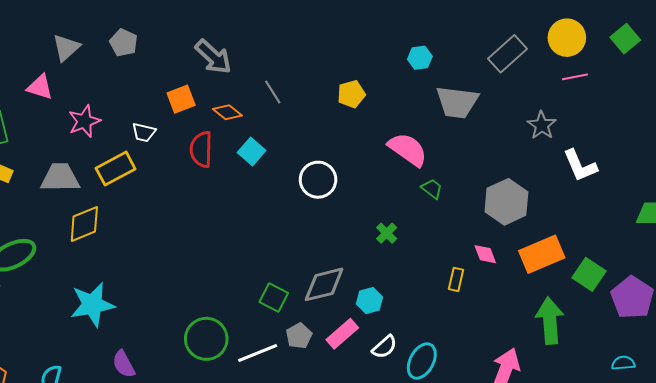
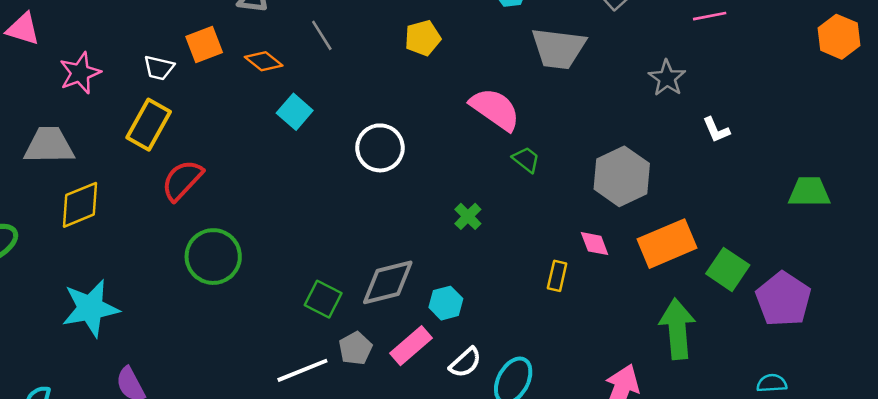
white trapezoid: (144, 132) -> (159, 68), moved
red semicircle: (201, 149) -> (182, 180), moved, turned 42
white L-shape: (580, 166) -> (716, 130), size x0.6
yellow rectangle: (116, 169) -> (149, 125), moved, turned -33
green circle: (206, 339) -> (213, 257), moved

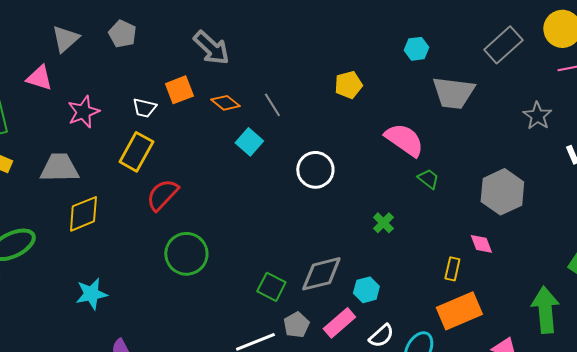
gray line: (322, 35) -> (272, 105), moved
orange rectangle: (667, 244) -> (459, 311), moved
cyan star: (90, 308) -> (91, 294), size x0.7

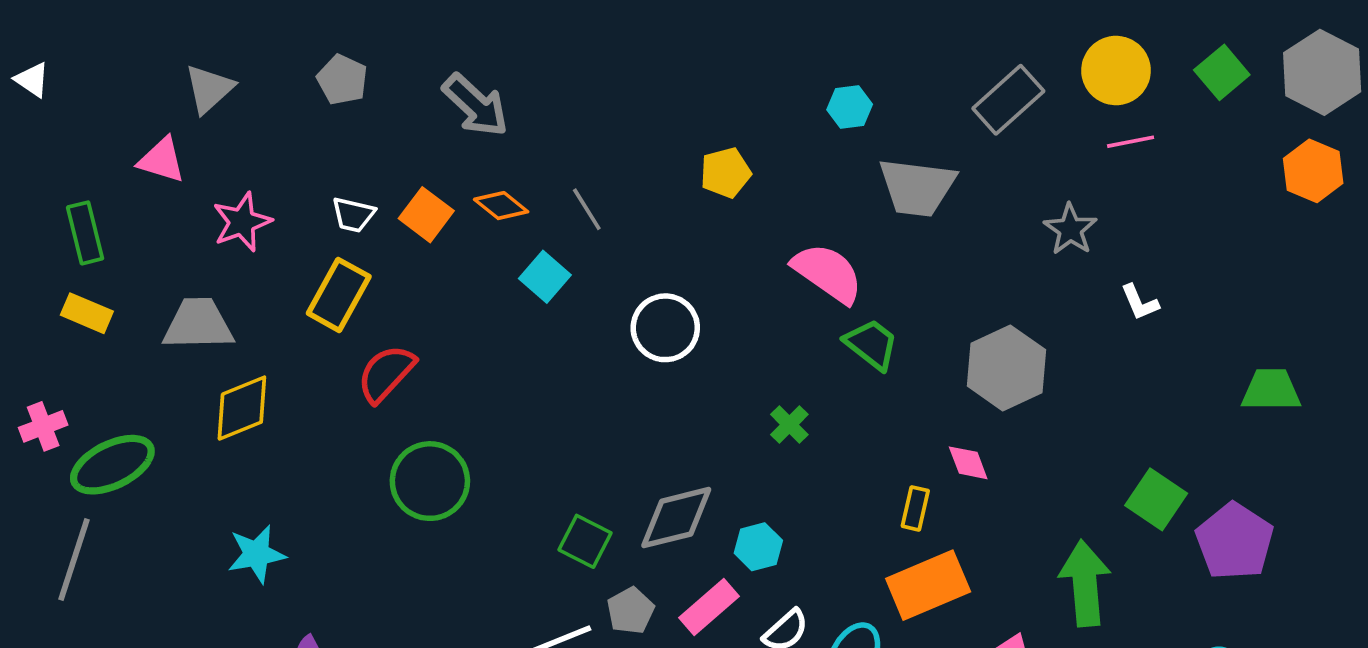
gray pentagon: (122, 34) -> (342, 80), moved
orange square: (179, 90) -> (426, 215), moved, turned -32
green trapezoid: (428, 179) -> (871, 344), size x1.4

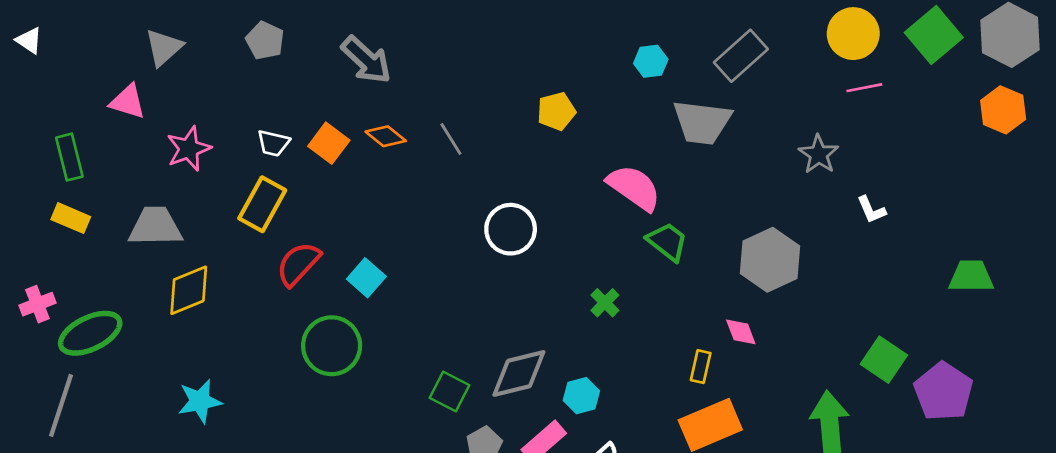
green square: (1222, 72) -> (934, 35), size x1.4
gray rectangle: (1008, 100) -> (741, 56), moved
cyan square: (545, 277) -> (366, 278), moved

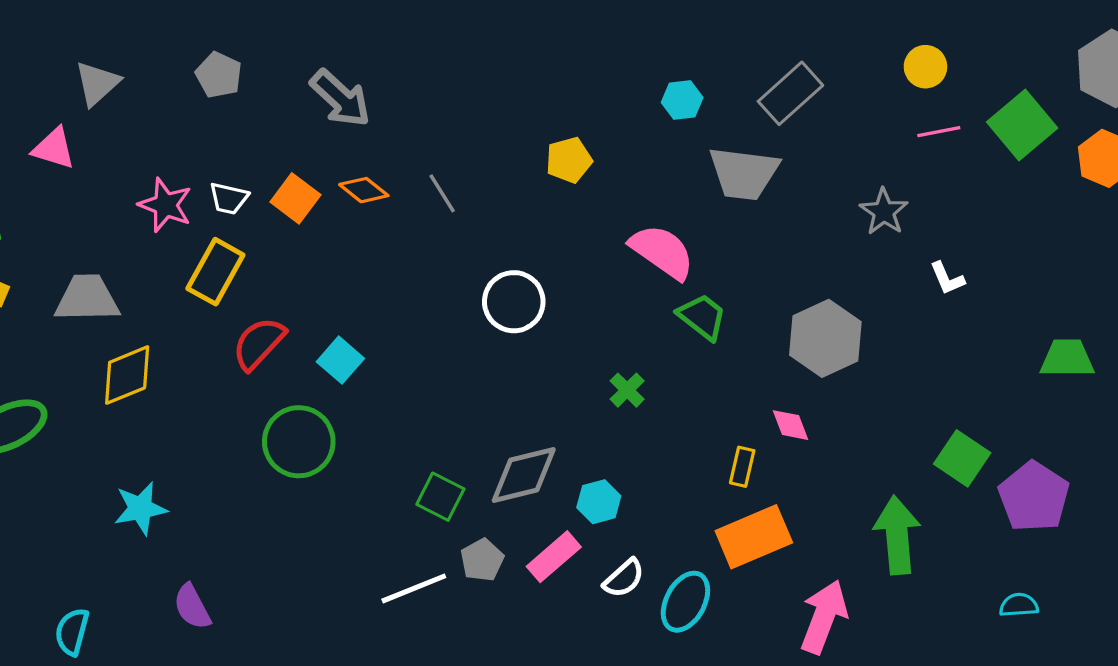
yellow circle: (853, 34) -> (925, 67), size x0.7
green square: (934, 35) -> (1022, 125), moved
pink star: (189, 149) -> (165, 205), moved, turned -30

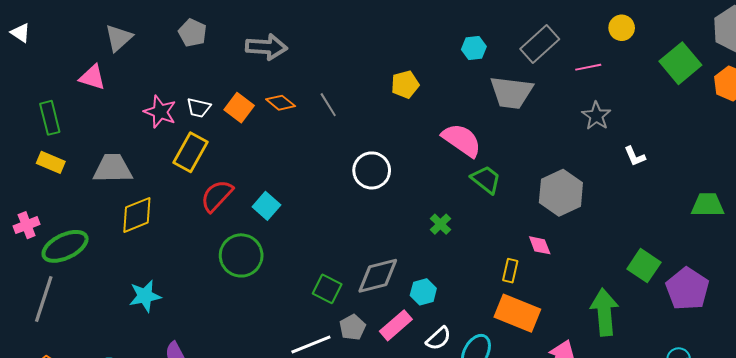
gray arrow: (340, 98) -> (266, 47), turned -39
pink line: (939, 132) -> (588, 67), moved
orange rectangle: (754, 537) -> (517, 313), turned 45

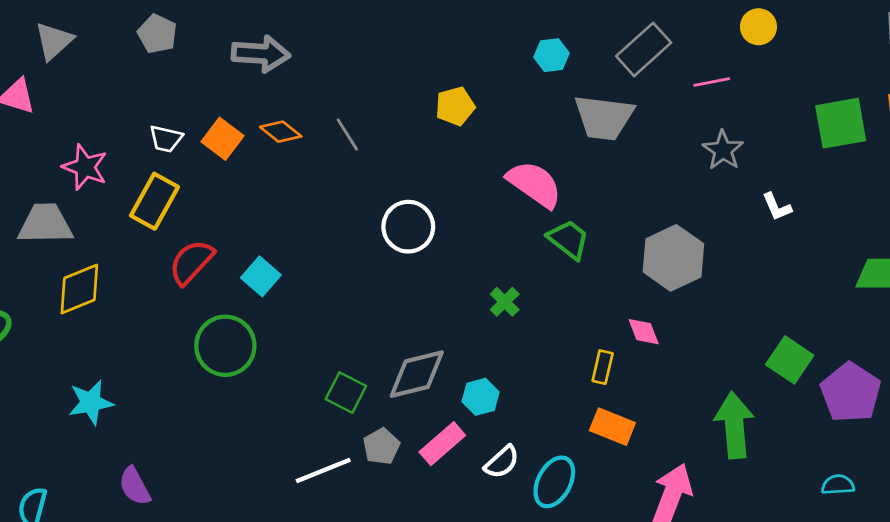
green square: (680, 63) -> (841, 123), moved, turned 30
pink star: (160, 112) -> (85, 167), moved
orange rectangle: (517, 313) -> (612, 427), size x0.7

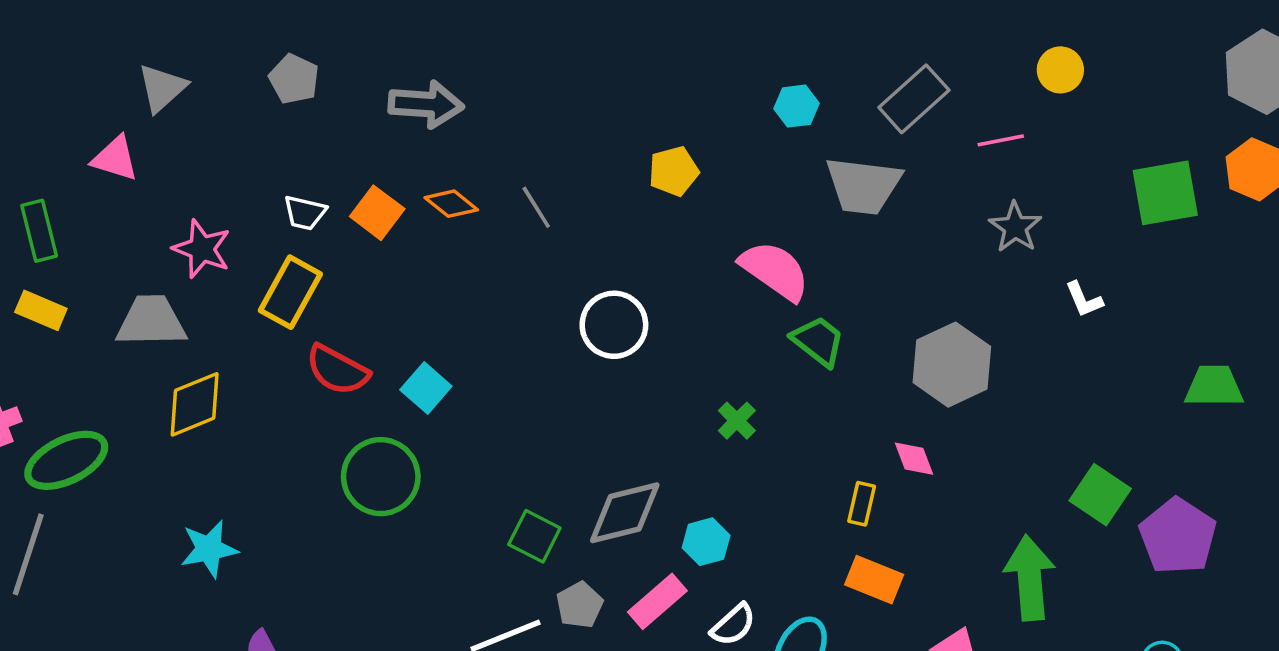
red semicircle: (191, 262) -> (337, 370), turned -105

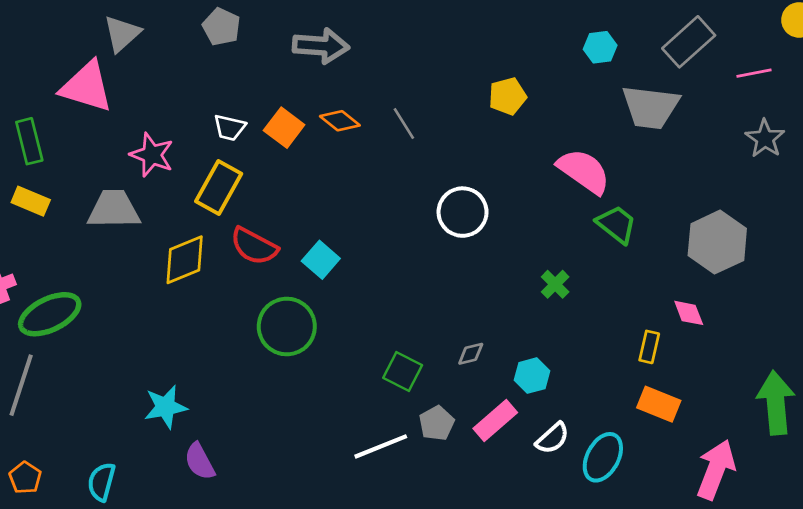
pink triangle: (115, 158) -> (86, 87), size x1.5
yellow diamond: (195, 404) -> (185, 260), moved
gray diamond: (625, 513) -> (471, 354), size x0.5
cyan star: (209, 549) -> (166, 407), moved

